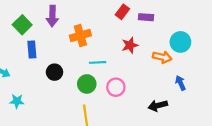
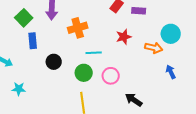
black arrow: (158, 105) -> (134, 100), moved, turned 48

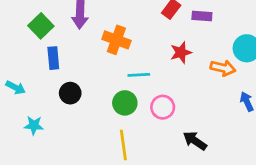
orange cross: (78, 28) -> (116, 40), turned 36
black circle: (54, 62) -> (70, 93), moved

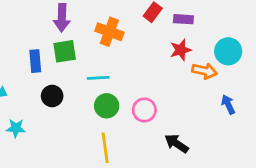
green square: (41, 26) -> (65, 51), moved, turned 35
orange cross: (116, 40) -> (109, 32), moved
red star: (181, 52) -> (181, 50), moved
cyan line: (139, 75) -> (98, 78), moved

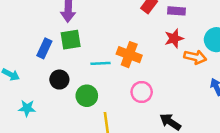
orange cross: (109, 32) -> (129, 55), moved
blue rectangle: (35, 61) -> (44, 48), turned 30
green circle: (107, 106) -> (87, 96), moved

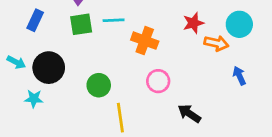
blue rectangle: (44, 48) -> (35, 20), moved
cyan line: (101, 63) -> (114, 20), moved
black circle: (59, 80) -> (49, 68), moved, size x1.5

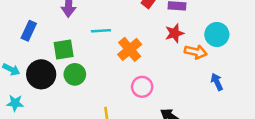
green square: (81, 24) -> (64, 49), moved
orange cross: (145, 41) -> (130, 49), turned 30
green circle: (99, 85) -> (75, 74), moved
cyan star: (34, 99) -> (15, 103), moved

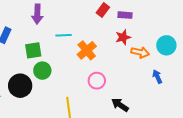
cyan circle: (217, 34) -> (166, 45), moved
black circle: (41, 74) -> (20, 86), moved

